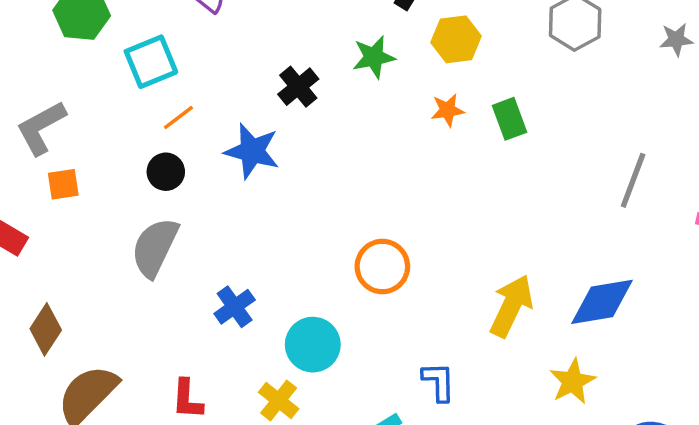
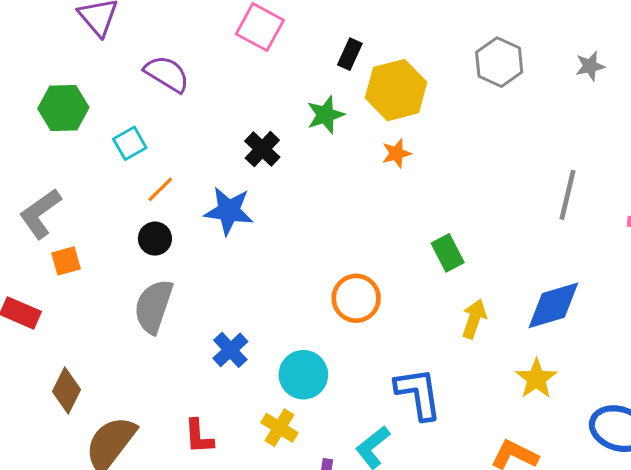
yellow hexagon: (456, 39) -> (396, 90), size x1.4
cyan square: (151, 62) -> (130, 143), size x0.7
green rectangle: (510, 119) -> (448, 253), moved
yellow arrow: (511, 306) -> (474, 319), size x0.7
blue L-shape: (439, 382) -> (418, 394), size x1.5

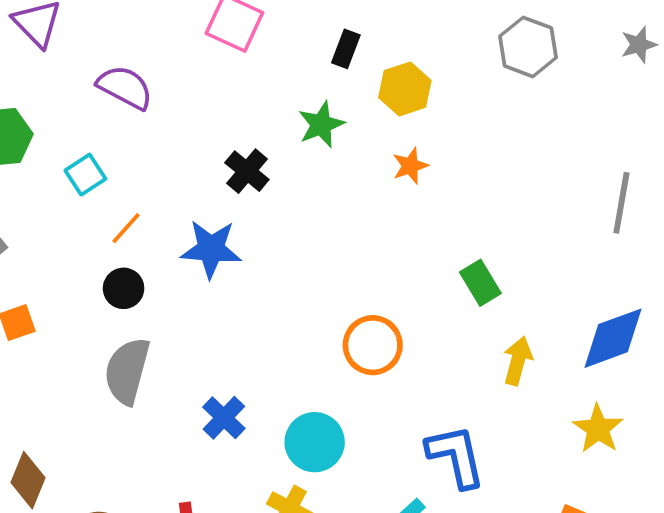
yellow hexagon: (396, 90) -> (405, 89), size x0.7

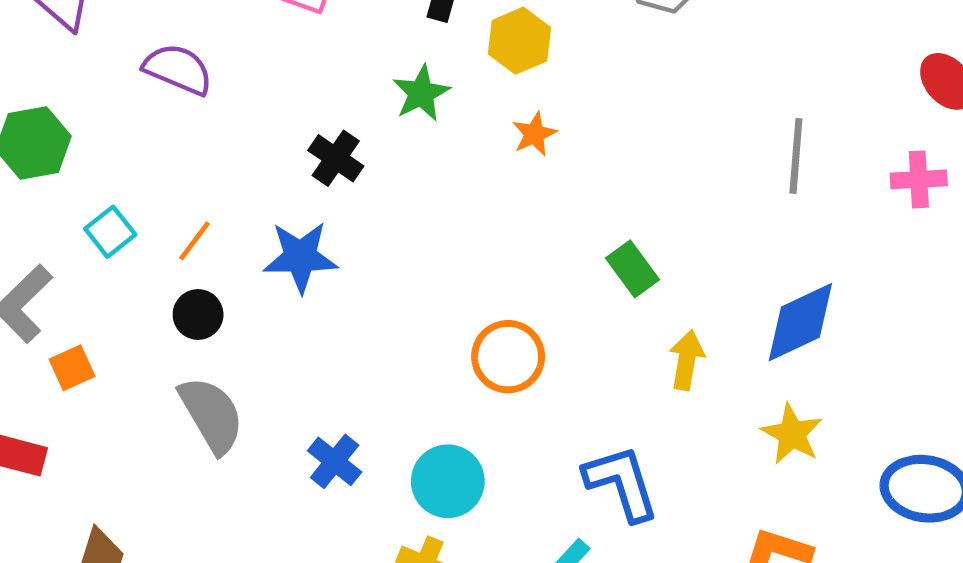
cyan square: (85, 175) -> (110, 232), moved
gray semicircle: (127, 371) -> (211, 415), turned 140

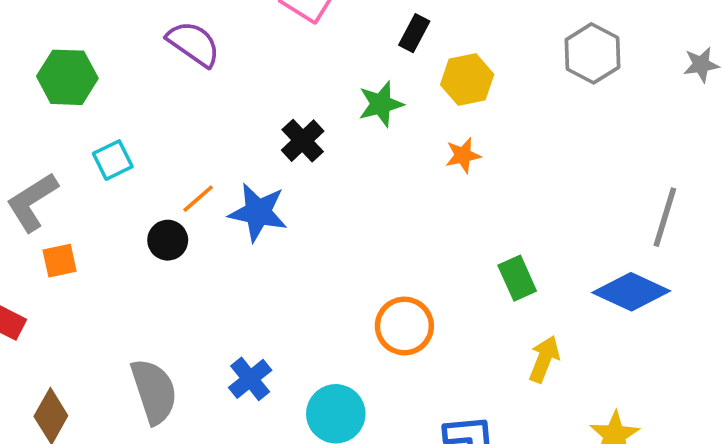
orange line: (195, 241) -> (198, 199), moved
blue diamond: (800, 322) -> (631, 292), moved, turned 38
gray semicircle: (211, 415) -> (154, 391), moved

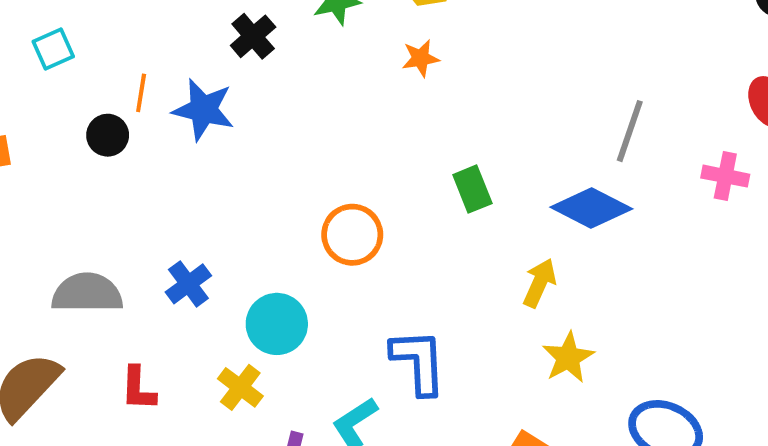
orange line: (198, 199) -> (141, 93), turned -42
yellow arrow: (544, 359) -> (540, 283), moved
gray semicircle: (154, 391) -> (87, 293), turned -74

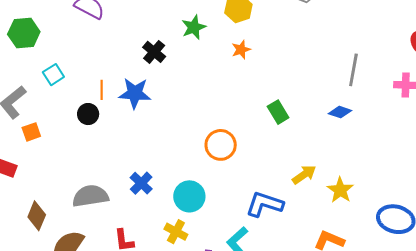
blue diamond: (591, 208) -> (340, 112), size x0.6
yellow arrow: (540, 283) -> (304, 175), moved, turned 40
blue L-shape: (418, 362) -> (265, 204), turned -60

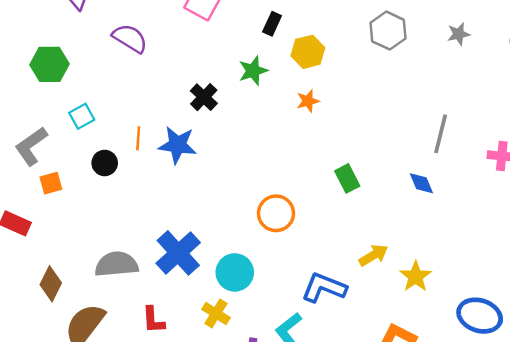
blue diamond: (340, 112) -> (421, 183), turned 45
black circle: (88, 114) -> (105, 163), moved
blue cross: (141, 183) -> (178, 253), size x1.6

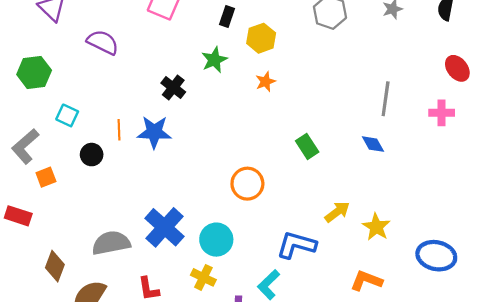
cyan square: (82, 116) -> (67, 115), turned -30

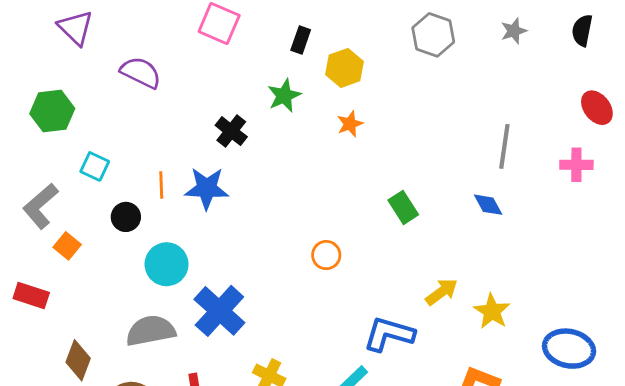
orange square: (46, 177) -> (67, 246), turned -30
orange circle: (247, 184) -> (326, 255), size x0.7
cyan circle: (216, 240) -> (167, 264), moved

